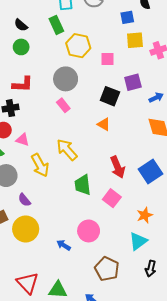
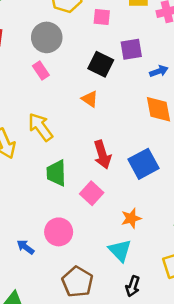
cyan triangle: (138, 241) -> (120, 250), turned -42

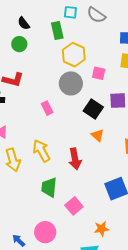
gray circle: (47, 37) -> (71, 83), moved
orange triangle: (90, 99) -> (98, 135), moved
red arrow: (102, 155) -> (75, 159), moved

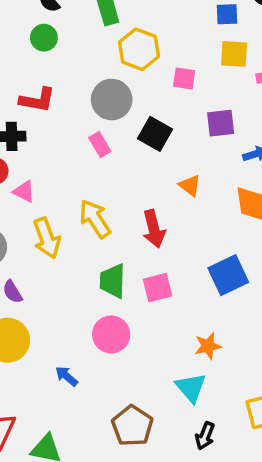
gray circle: (71, 83) -> (112, 100), moved
black square: (93, 109) -> (155, 134), moved
pink square: (74, 206) -> (158, 288), moved, turned 30
pink circle: (45, 232) -> (111, 334), moved

